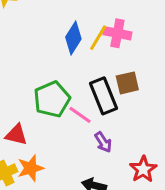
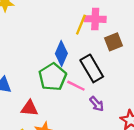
blue diamond: (73, 38) -> (61, 54), moved
brown square: (127, 83) -> (114, 42), moved

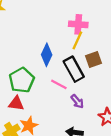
yellow line: (81, 25) -> (77, 40), moved
brown square: (114, 42) -> (93, 59), moved
green pentagon: (53, 77) -> (22, 80), moved

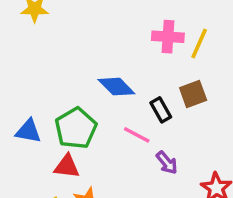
yellow line: (77, 40) -> (199, 44), moved
blue diamond: (47, 55) -> (116, 87), turned -70
black rectangle: (74, 69) -> (161, 110), size x0.6

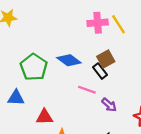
yellow line: (199, 44) -> (119, 24), turned -48
brown square: (193, 94) -> (106, 59), moved
green pentagon: (76, 128) -> (34, 67), moved

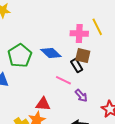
pink cross: (98, 23) -> (79, 34), moved
brown square: (106, 59) -> (83, 56), turned 35
red triangle: (44, 117) -> (43, 104), moved

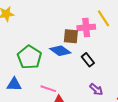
brown square: (83, 56) -> (71, 36), moved
pink line: (63, 80) -> (48, 89), moved

